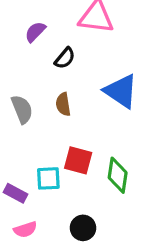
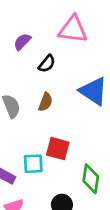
brown semicircle: (63, 104) -> (46, 102), turned -150
green diamond: (118, 175) -> (91, 179), moved

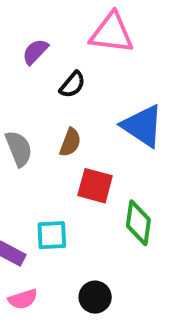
red square: (58, 149) -> (95, 186), moved
green diamond: (91, 179) -> (138, 223), moved

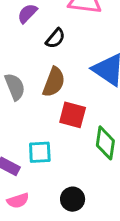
brown semicircle: (70, 142) -> (54, 82), size x1.4

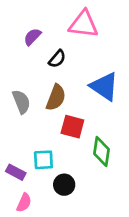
black circle: (73, 199) -> (64, 185), moved
pink semicircle: (18, 201) -> (24, 203), turned -48

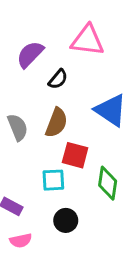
purple semicircle: (32, 37) -> (30, 54), size x1.4
cyan square: (43, 160) -> (53, 180), moved
pink semicircle: (24, 203) -> (21, 241), turned 54

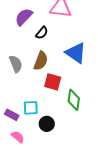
cyan square: (53, 180) -> (31, 108), moved
pink semicircle: (21, 241) -> (18, 137), turned -128

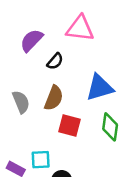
blue triangle: (76, 53) -> (100, 88), turned -50
green diamond: (74, 100) -> (110, 127), moved

